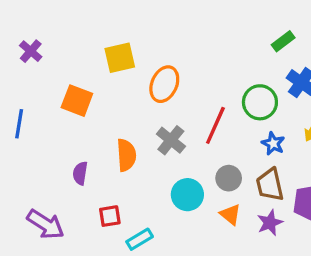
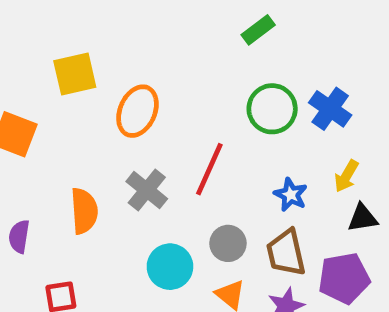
green rectangle: (283, 41) -> (258, 30), moved
green circle: (260, 102) -> (272, 109), moved

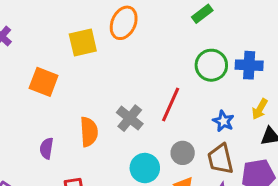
blue cross: (330, 109) -> (249, 65), turned -32
orange ellipse: (137, 111) -> (124, 23), moved

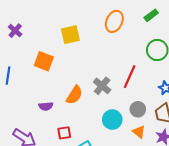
orange ellipse: (124, 23) -> (114, 21), moved
orange semicircle: (89, 132) -> (74, 95), turned 36
purple semicircle: (47, 148) -> (46, 106), turned -104

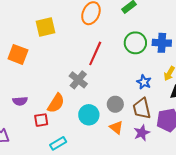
red line: (130, 77) -> (95, 53), moved
orange semicircle: (74, 95) -> (56, 103), moved
red square: (64, 133) -> (41, 120), moved

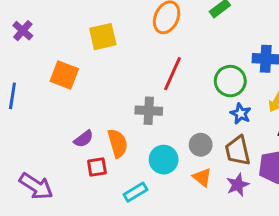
green circle: (135, 43) -> (230, 81), moved
gray cross: (78, 80) -> (149, 111), turned -36
purple semicircle: (20, 101) -> (84, 139), moved, turned -32
orange semicircle: (56, 103) -> (118, 143), turned -48
cyan rectangle: (58, 143) -> (135, 192), moved

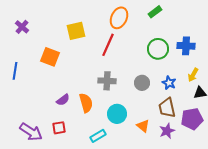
red line: (172, 74) -> (108, 45), moved
green circle: (230, 81) -> (158, 49), moved
gray circle: (201, 145) -> (142, 83), moved
red square: (97, 167) -> (59, 128), moved

